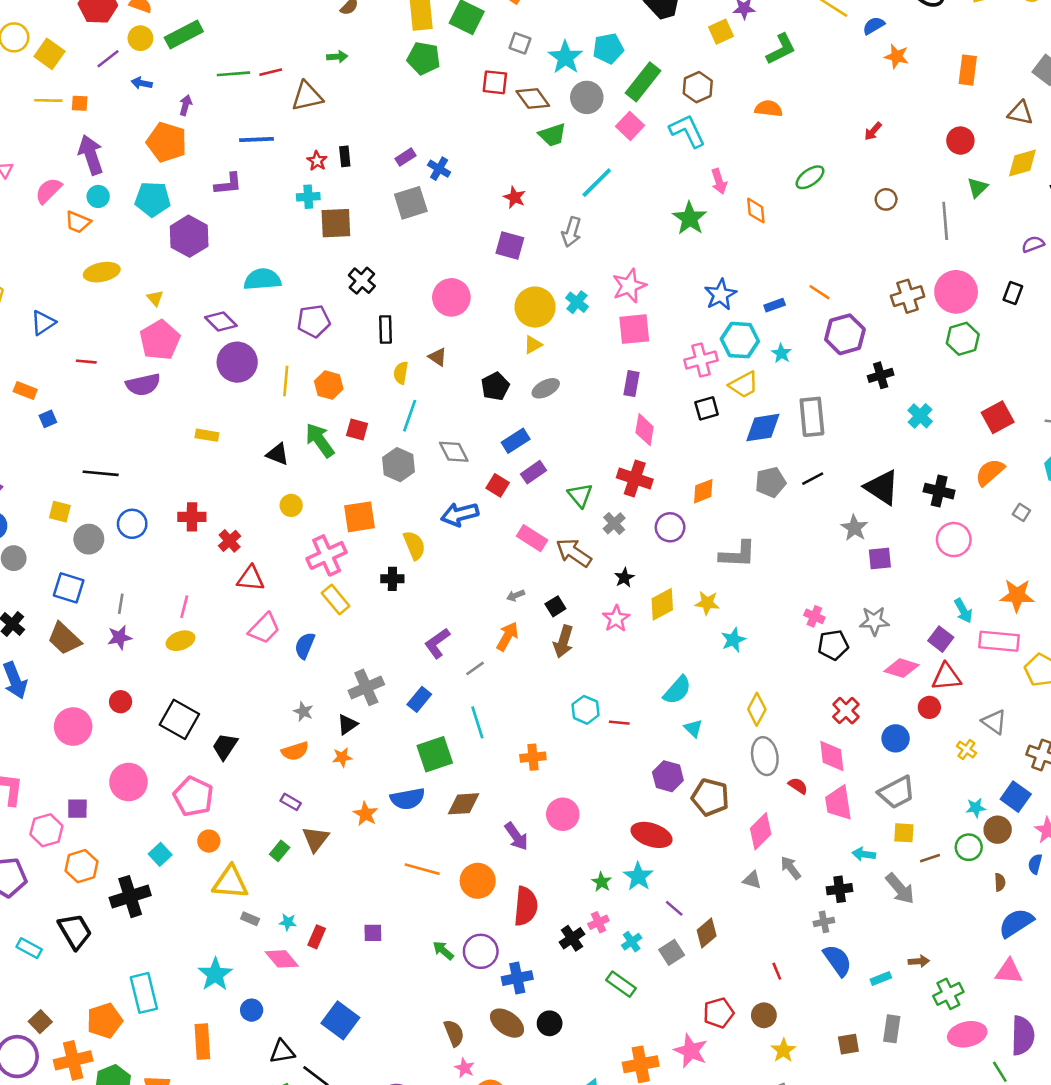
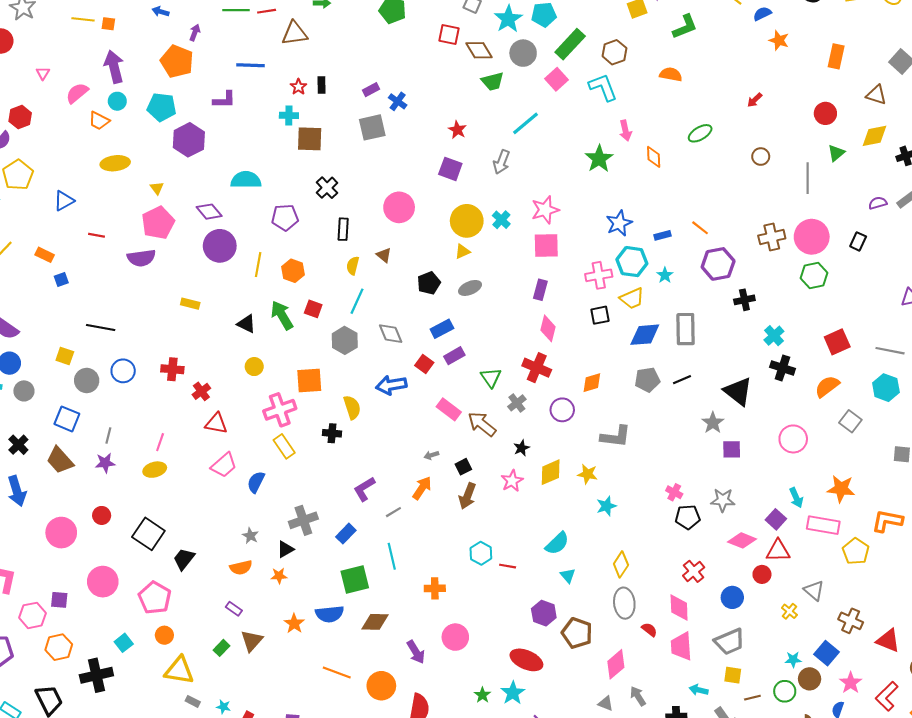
black cross: (939, 491) -> (782, 368), moved
gray square: (1021, 512) -> (850, 421), size x1.5

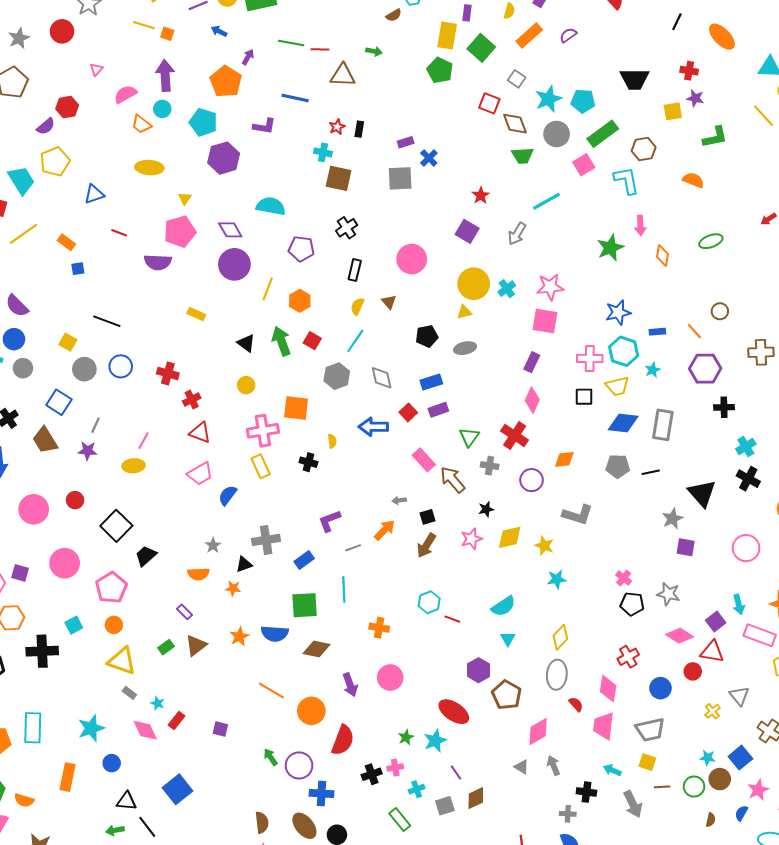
brown circle: (761, 157) -> (720, 311), moved
gray cross: (517, 403) -> (490, 466), turned 36
yellow semicircle: (352, 407) -> (332, 441), size x0.6

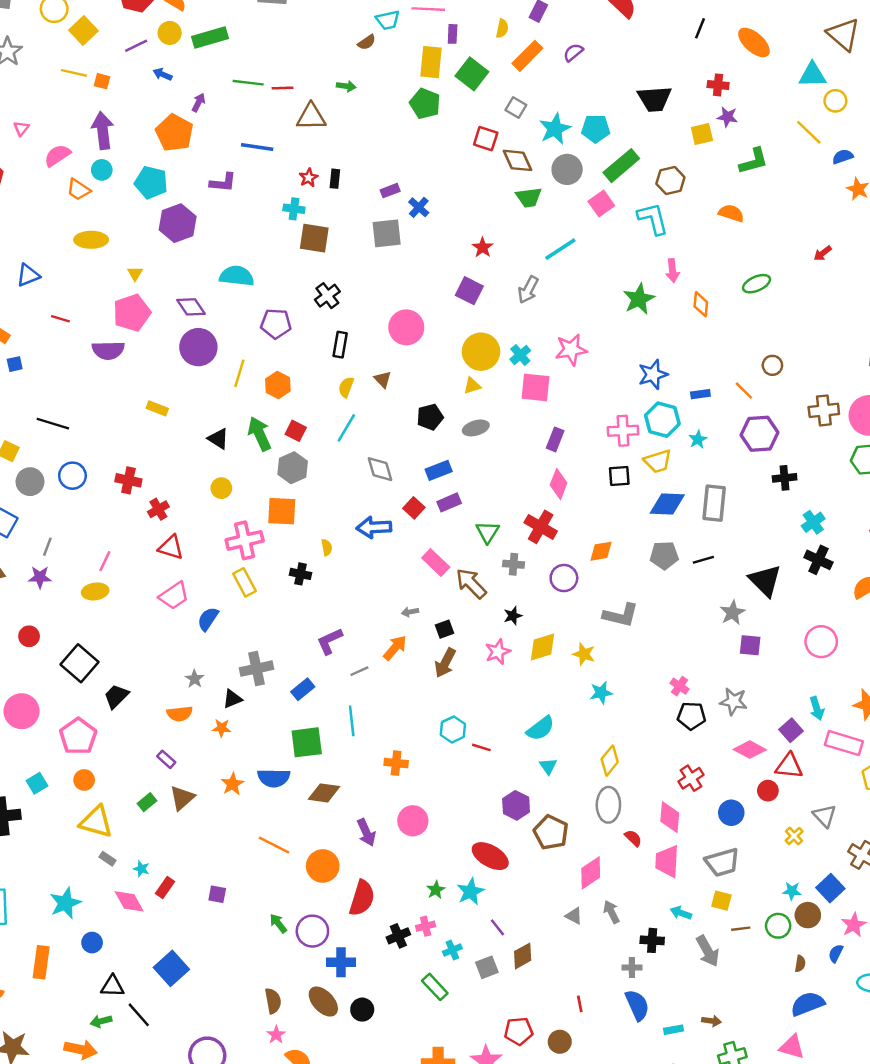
pink square: (545, 321) -> (536, 387), moved
gray hexagon: (337, 376) -> (293, 468), moved

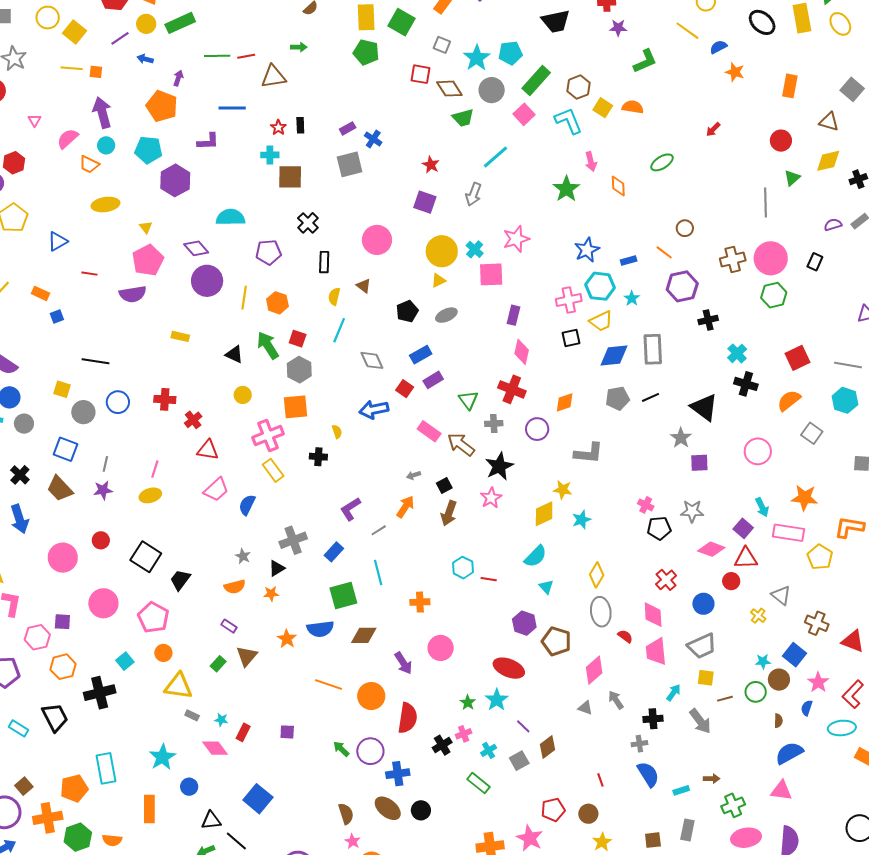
yellow square: (702, 134) -> (603, 108), moved, turned -36
black star: (513, 616) -> (499, 466), size x1.8
yellow diamond: (543, 647) -> (544, 514), moved
cyan arrow: (681, 913) -> (674, 693), turned 114

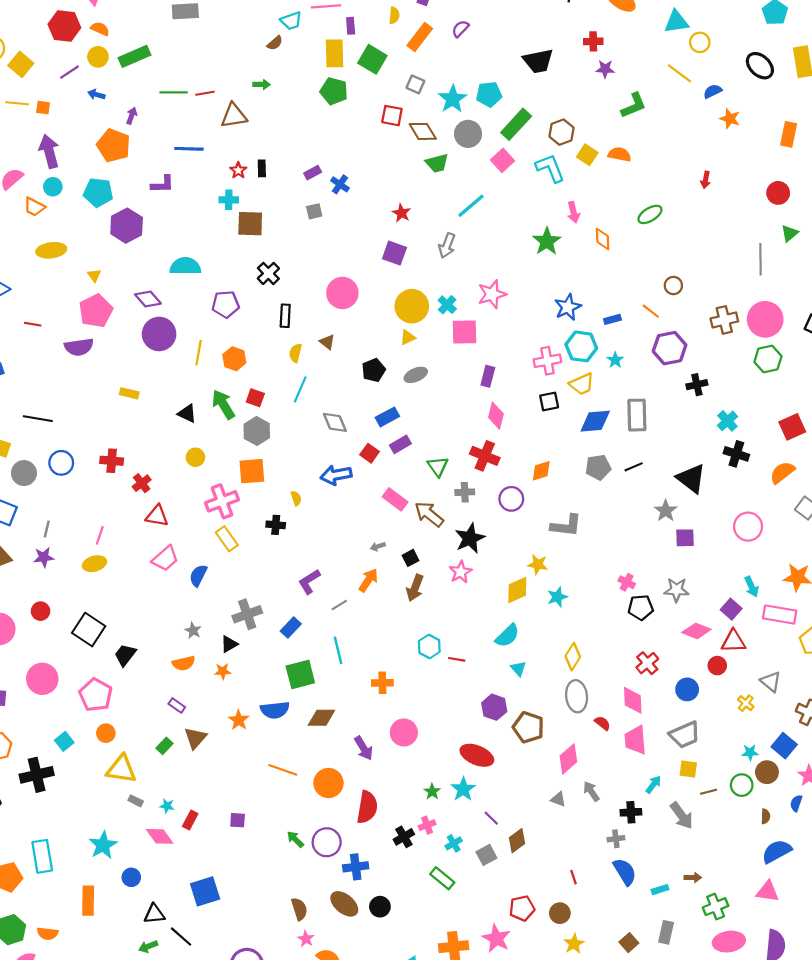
red arrow: (713, 129) -> (706, 180), turned -35
gray square: (350, 164) -> (314, 211), size x0.6
blue square: (258, 799) -> (205, 891), turned 32
brown square: (653, 840) -> (629, 943), turned -36

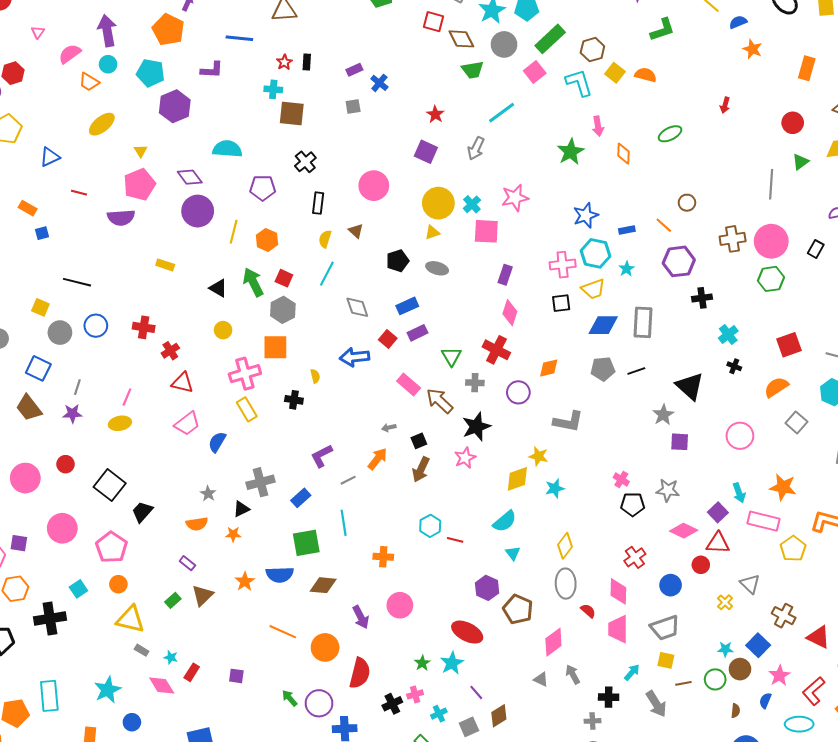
yellow ellipse: (51, 250) -> (102, 124), turned -36
gray ellipse: (416, 375) -> (437, 268), turned 35
black cross: (736, 454) -> (734, 366), size x0.6

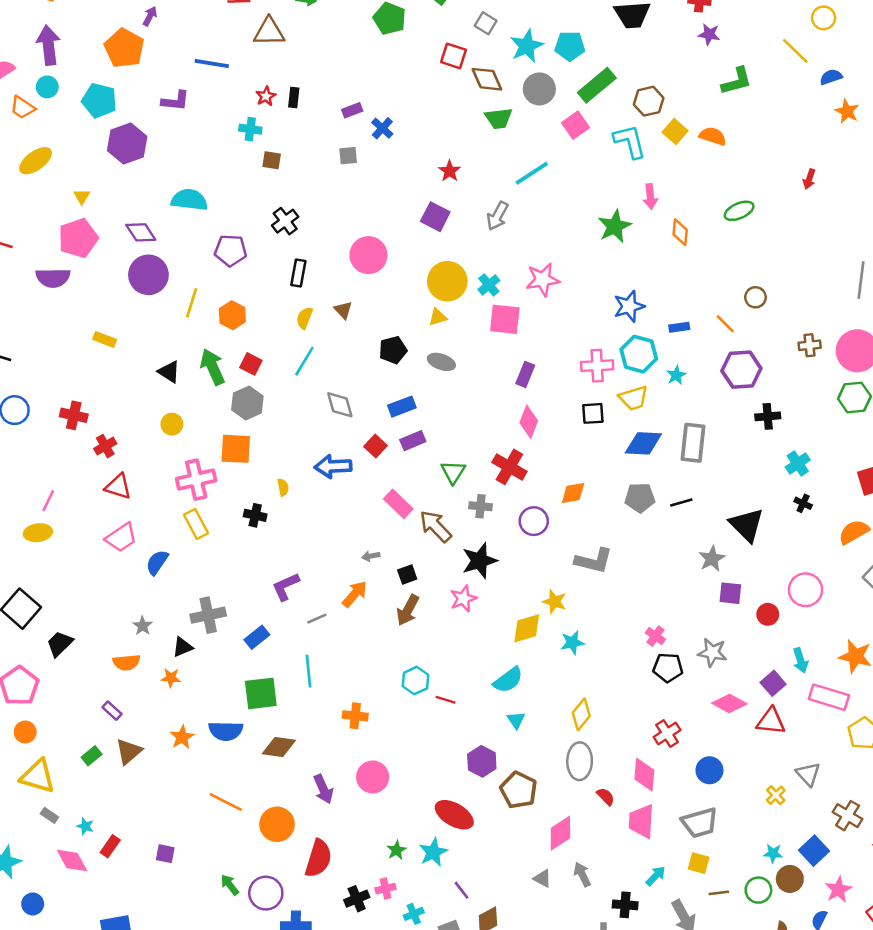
brown square: (292, 113) -> (272, 160), size x0.6
brown cross: (733, 239) -> (810, 345), size x0.7
red circle: (701, 565) -> (768, 614), moved

